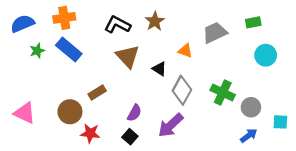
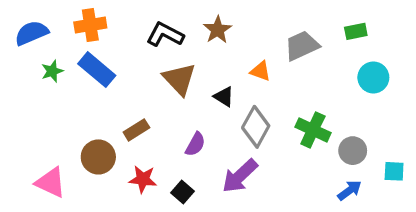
pink triangle: (25, 113) -> (51, 182), moved
purple semicircle: (134, 113) -> (195, 144), moved
red star: (90, 133) -> (143, 179), moved

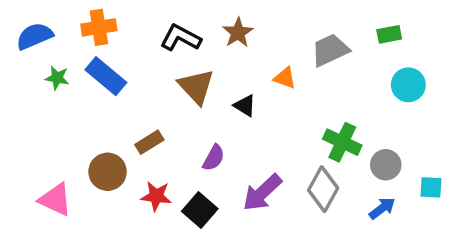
green star: (52, 71) -> (57, 78), turned 30
gray diamond: (256, 127) -> (323, 189), moved
black square: (183, 192) -> (200, 210), size x1.4

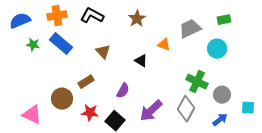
black L-shape: (181, 38) -> (92, 16), moved
cyan circle: (408, 85) -> (217, 49), moved
brown triangle: (196, 87) -> (103, 52), moved, size x0.7

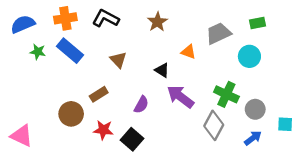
purple arrow: (151, 111) -> (180, 97), moved, turned 80
pink triangle: (32, 115) -> (22, 136), moved

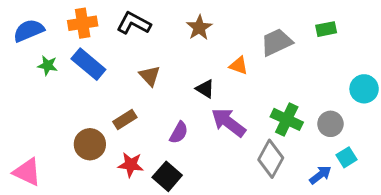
cyan circle: (249, 56) -> (364, 89), moved
gray circle: (255, 109) -> (330, 124), moved
cyan square: (285, 124) -> (347, 157), moved, turned -35

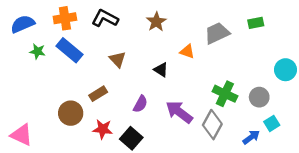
purple arrow: (228, 122) -> (179, 112), moved

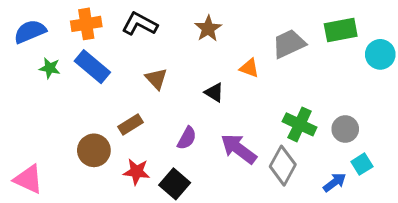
green rectangle: (256, 23) -> (341, 30), size x1.5
cyan circle: (285, 70) -> (380, 54), moved

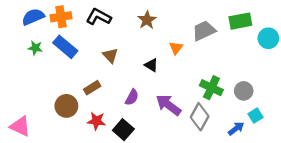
blue semicircle: (30, 32) -> (33, 17), moved
orange triangle: (249, 68) -> (176, 48), turned 48

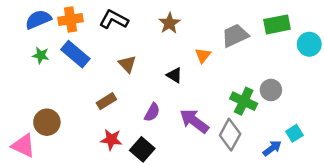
gray circle: (244, 91) -> (271, 90), moved
brown circle: (66, 106) -> (47, 122), moved

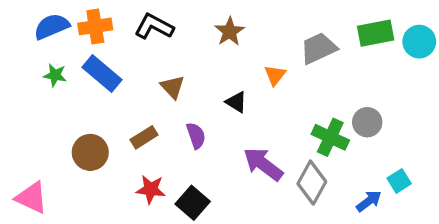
cyan circle: (309, 44) -> (419, 42), moved
purple semicircle: (152, 112) -> (196, 136), moved, turned -48
brown circle: (47, 122) -> (90, 152), moved

